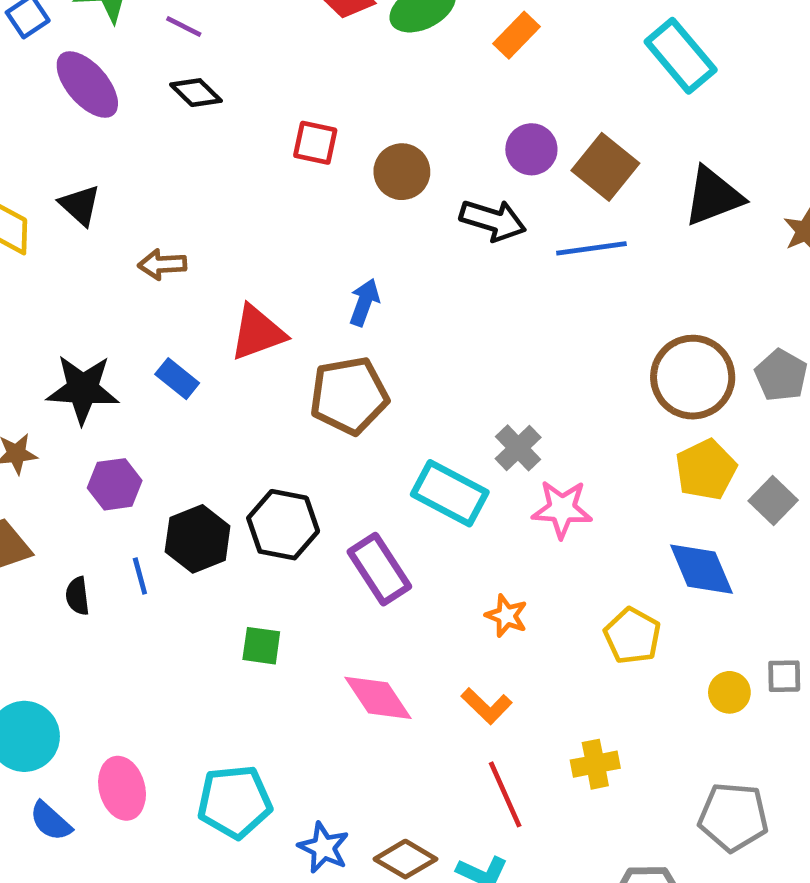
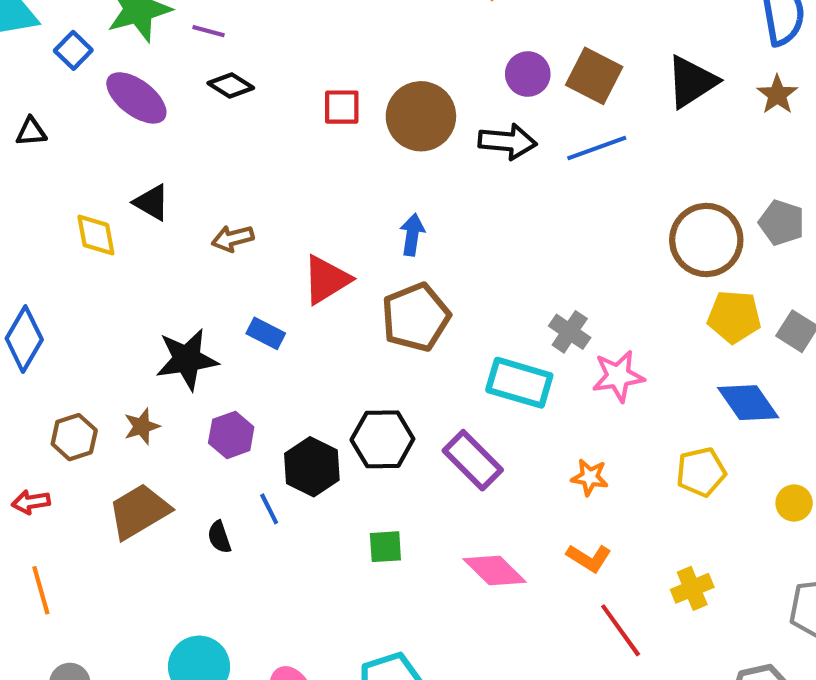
brown circle: (402, 172) -> (421, 116), size x1.4
yellow pentagon: (706, 470) -> (734, 317), turned -30
yellow pentagon: (632, 636) -> (701, 472), turned -30

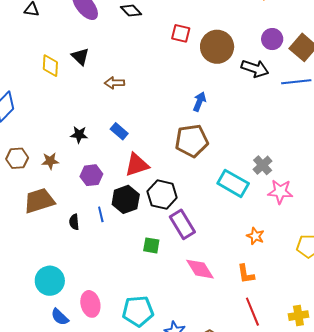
red triangle: (326, 280) -> (137, 165), moved
black star: (187, 359) -> (79, 135), size x0.6
purple rectangle: (473, 460) -> (182, 224), moved
orange L-shape: (589, 558) -> (246, 274), turned 35
yellow cross: (692, 588) -> (298, 316), moved

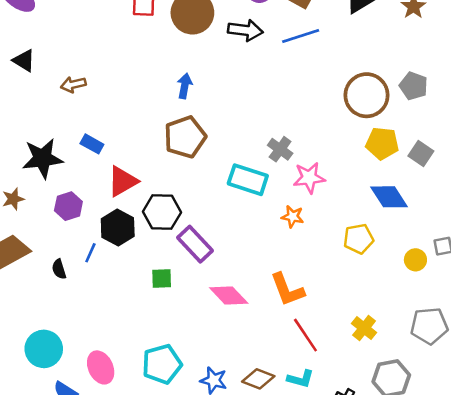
black star: (79, 135) -> (43, 158), size x1.8
blue line: (101, 214) -> (90, 253), turned 49
orange star: (255, 236) -> (293, 217), moved
orange L-shape: (246, 274) -> (287, 290), size x1.4
yellow cross: (298, 316) -> (364, 328), turned -30

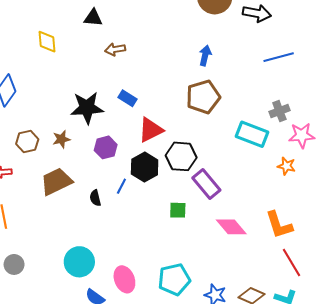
blue line: (301, 36) -> (279, 57), moved
black triangle: (24, 61) -> (93, 18), moved, turned -30
gray cross: (280, 149) -> (279, 111), turned 30

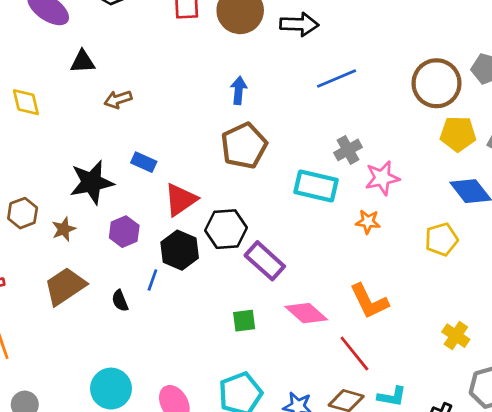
brown hexagon: (27, 142) -> (23, 213), moved
green square: (178, 210) -> (244, 321), moved
red line: (292, 262) -> (354, 353), moved

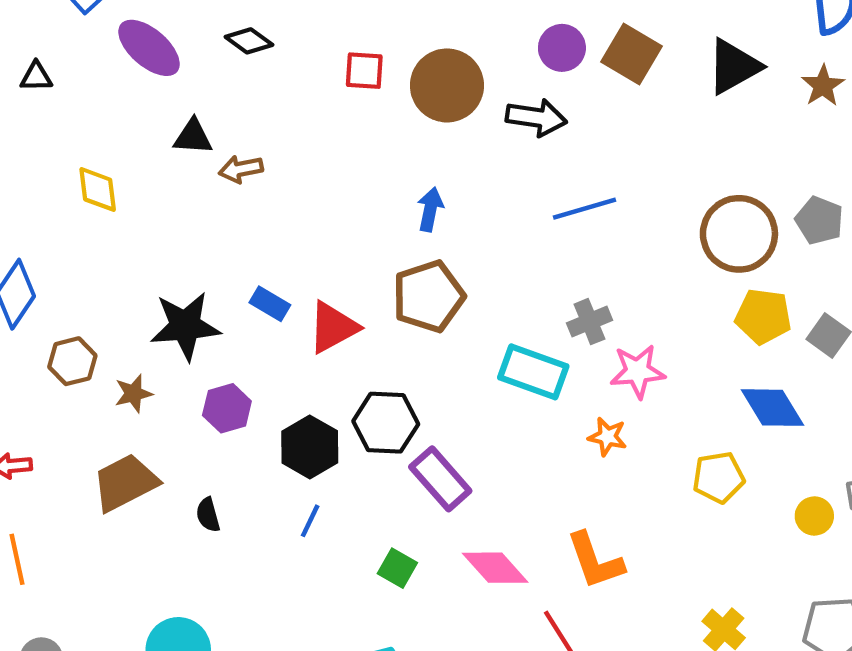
brown arrow: (118, 99) -> (241, 169), moved
red triangle: (180, 200) -> (333, 327), moved
blue line: (152, 280) -> (310, 521), moved
green square: (244, 321) -> (397, 568), turned 30

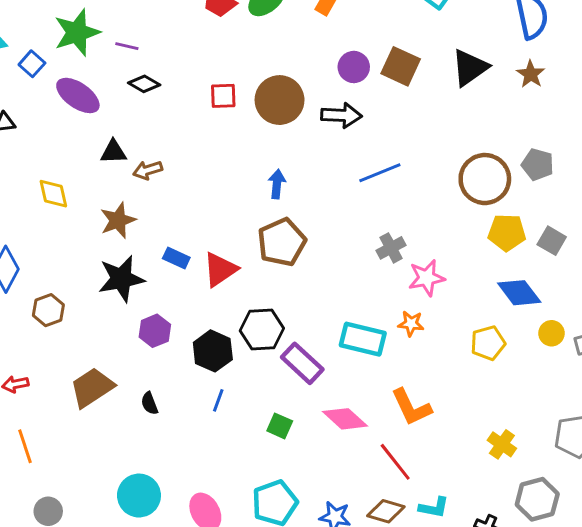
cyan rectangle: (533, 372) -> (363, 339), moved
brown star: (133, 394) -> (118, 220), moved, size x1.4
yellow circle: (814, 516) -> (551, 333), moved

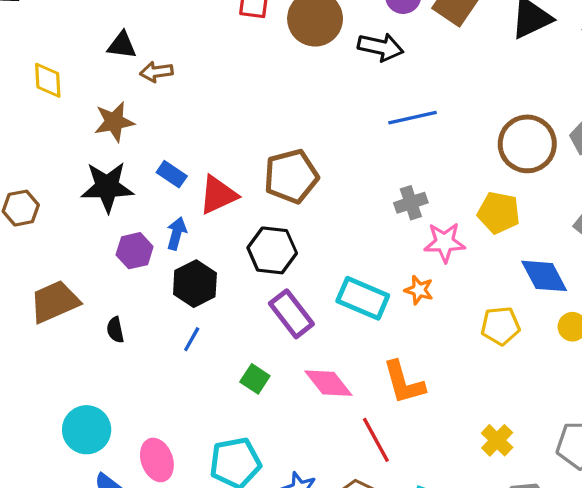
blue arrow: (277, 184) -> (177, 233), moved
yellow pentagon: (507, 232) -> (499, 213), moved
black hexagon: (262, 329) -> (272, 250), moved

